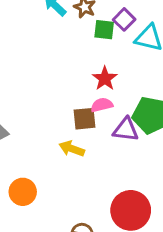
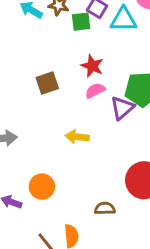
brown square: (85, 119) -> (47, 83), moved
purple triangle: (126, 130) -> (122, 108), turned -35

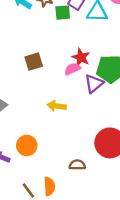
red star: (92, 66) -> (81, 57), moved

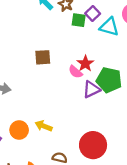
pink semicircle: (72, 69) -> (75, 72), turned -128
yellow arrow: (57, 106) -> (44, 126), moved

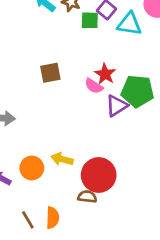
red circle: (93, 145) -> (99, 175), moved

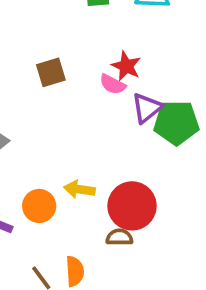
green pentagon: (137, 91) -> (176, 123), moved

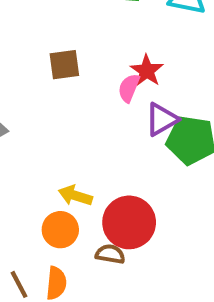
pink semicircle: (113, 84) -> (129, 88), turned 76
orange circle: (39, 206) -> (60, 230), moved

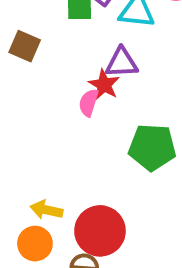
brown square: (64, 65) -> (25, 46), moved, turned 36
purple triangle: (162, 119) -> (122, 63), moved, turned 32

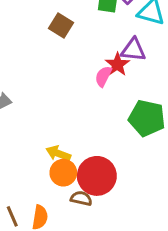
orange circle: (35, 244) -> (63, 173), moved

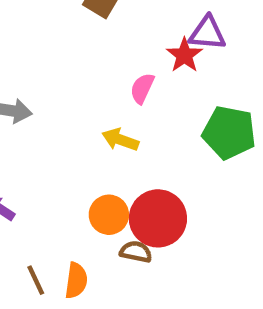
pink semicircle: (103, 76) -> (142, 88), moved
yellow arrow: (58, 153) -> (120, 140), moved

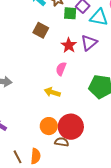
purple triangle: (207, 33) -> (89, 43), turned -42
red star: (184, 55) -> (69, 45), moved

